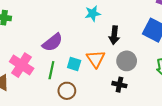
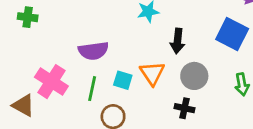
purple semicircle: (52, 42) -> (93, 51), turned 30

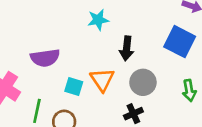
green line: (92, 89) -> (37, 111), moved
black cross: (184, 108) -> (133, 114), turned -36

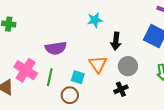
cyan square: (74, 86) -> (78, 77), moved
green line: (37, 111) -> (50, 77), moved

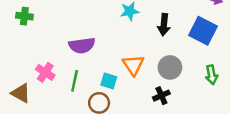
black arrow: (116, 41) -> (164, 25), moved
pink cross: (26, 70) -> (45, 72), size x0.7

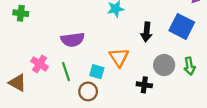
black arrow: (164, 25) -> (146, 32), moved
gray circle: (170, 67) -> (164, 65), moved
green line: (75, 81) -> (66, 72), turned -30
black cross: (161, 96) -> (144, 85), turned 32

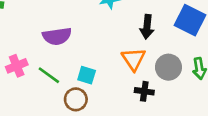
orange triangle: (119, 57) -> (134, 59), moved
pink cross: (40, 64) -> (17, 66), turned 35
green line: (66, 72) -> (49, 75), turned -36

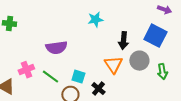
gray circle: (168, 67) -> (139, 61), moved
black cross: (144, 91) -> (98, 89), moved, turned 32

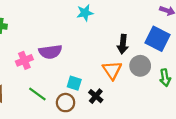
cyan star: (95, 20) -> (85, 13), moved
pink cross: (26, 70) -> (24, 60), moved
green line: (50, 77) -> (37, 94), moved

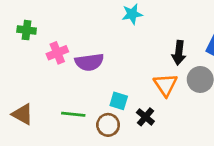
pink cross: (24, 60) -> (57, 53), moved
green line: (37, 94) -> (73, 114), turned -30

